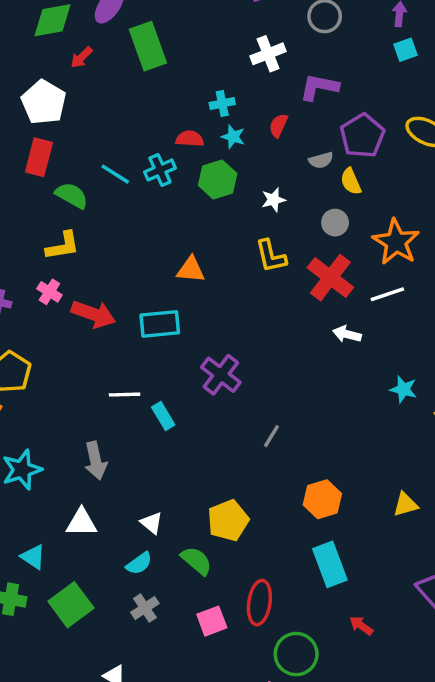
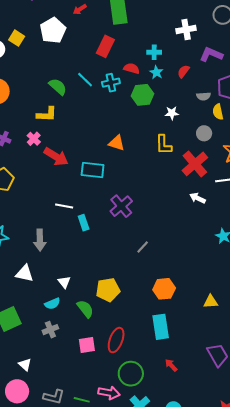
red rectangle: (39, 157) -> (105, 46), moved

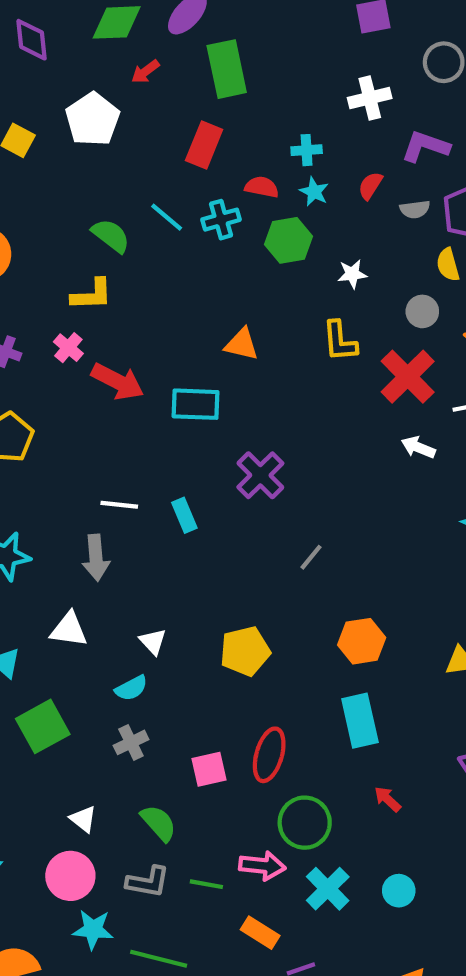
gray semicircle: (203, 96) -> (415, 209), moved
white line: (64, 206) -> (119, 505), moved
green semicircle: (85, 309) -> (159, 823), moved

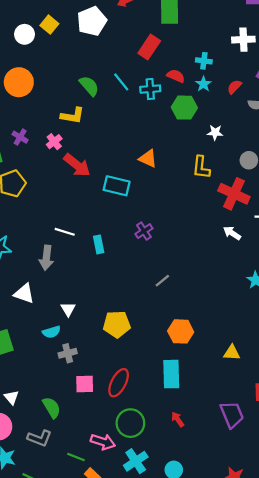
red cross: (408, 377) -> (234, 194), turned -32
purple cross: (260, 475) -> (144, 231), size x0.7
gray cross: (131, 742) -> (68, 353), moved
green line: (206, 884) -> (76, 457), moved

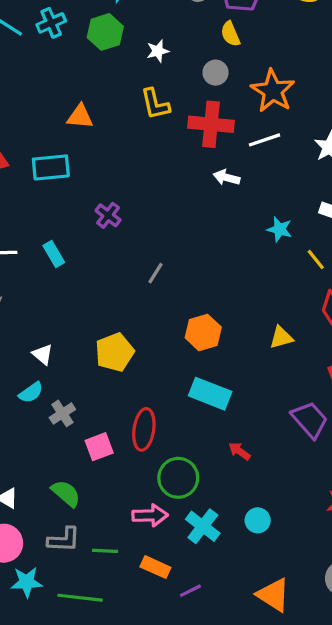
cyan rectangle: (171, 374) -> (210, 394), turned -48
green line: (76, 457) -> (105, 551), moved

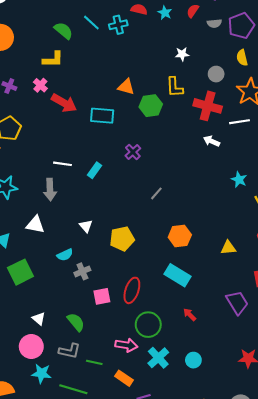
green hexagon: (105, 32) -> (151, 106), moved
yellow semicircle: (230, 34) -> (242, 58), moved
cyan rectangle: (54, 254) -> (95, 170), turned 56
white triangle: (43, 354) -> (86, 226), moved

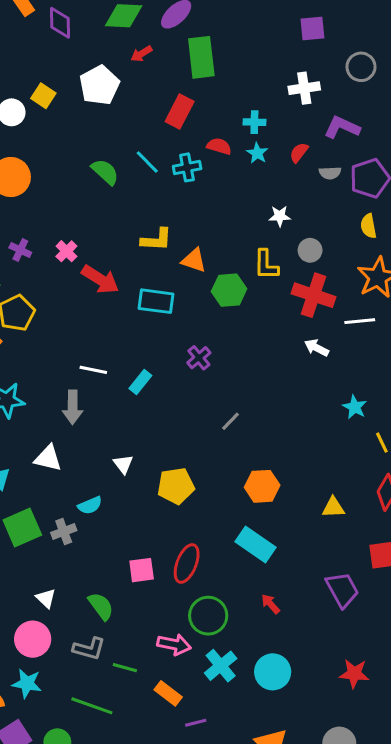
yellow L-shape: (53, 59) -> (157, 240), moved
gray circle: (216, 74) -> (310, 250), moved
gray cross: (82, 271) -> (64, 532), moved
cyan circle: (193, 360) -> (273, 672), size x1.5
cyan star: (41, 373) -> (27, 683), moved

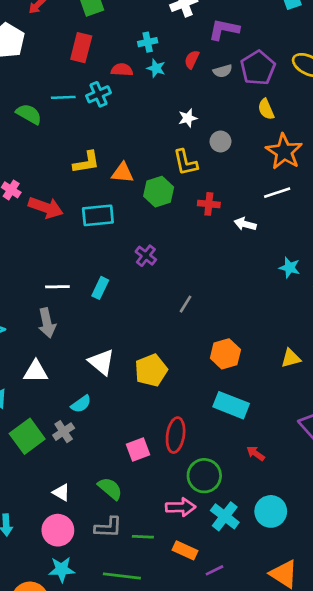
cyan line: (147, 162) -> (63, 97), turned -35
red cross: (314, 295) -> (209, 204), moved, size x0.6
white triangle: (123, 464) -> (102, 362), size x1.5

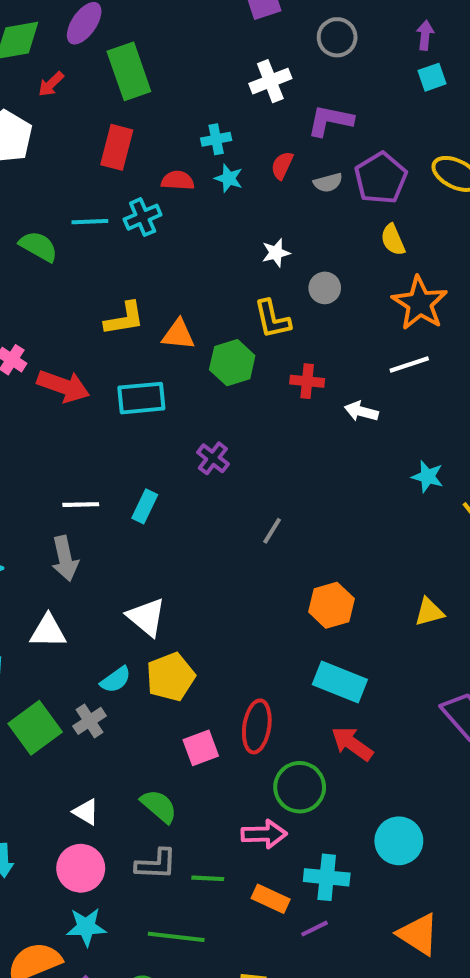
yellow pentagon: (151, 370) -> (171, 677), moved
red arrow: (256, 453) -> (352, 744), moved, size x1.5
cyan cross: (225, 516) -> (327, 877), moved, turned -32

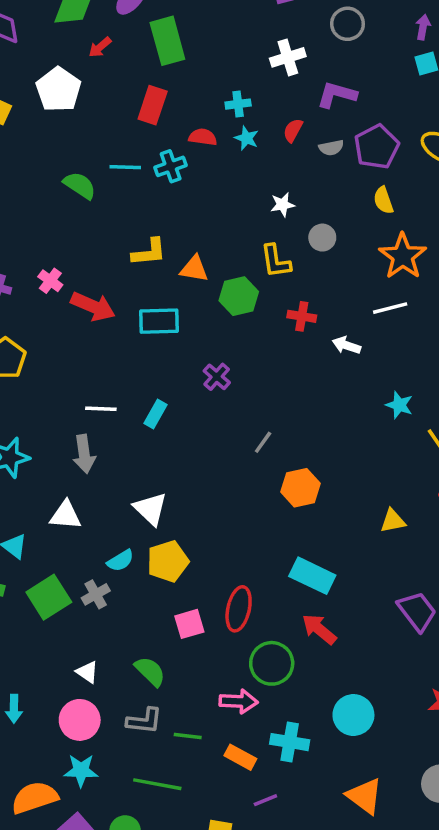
orange hexagon: (331, 605) -> (301, 488), moved
purple line: (315, 929) -> (265, 800), moved

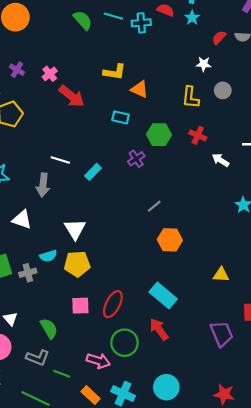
red semicircle: (293, 130) -> (219, 38), moved
green hexagon: (239, 296) -> (159, 135), moved
cyan rectangle: (159, 321) -> (121, 117), moved, size x0.7

